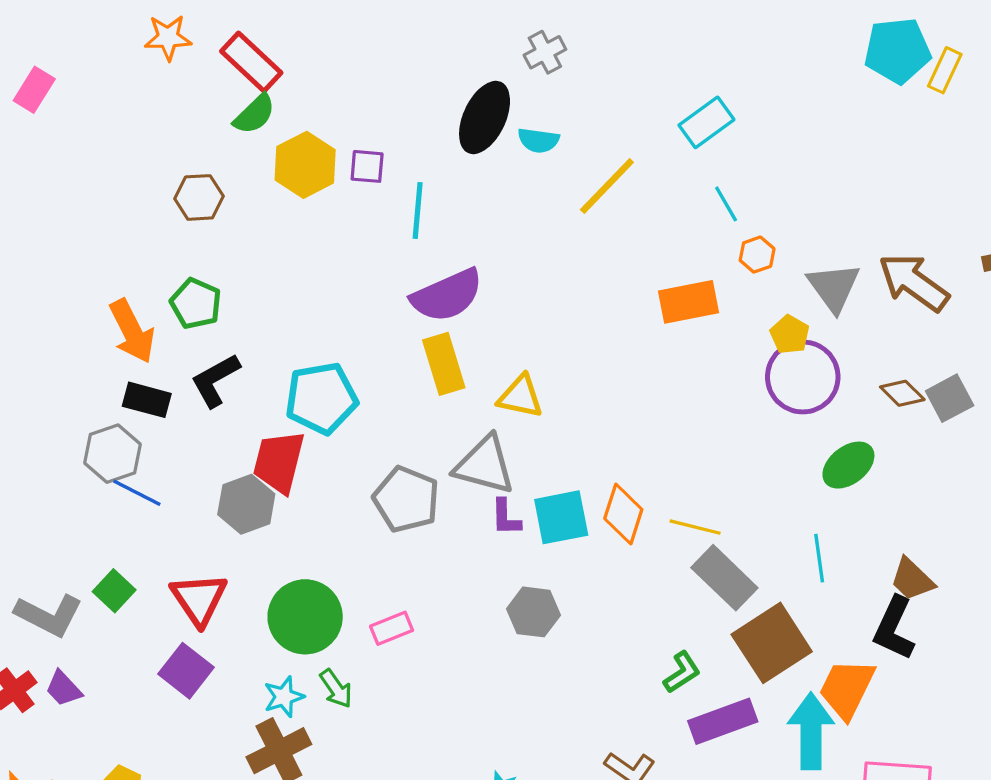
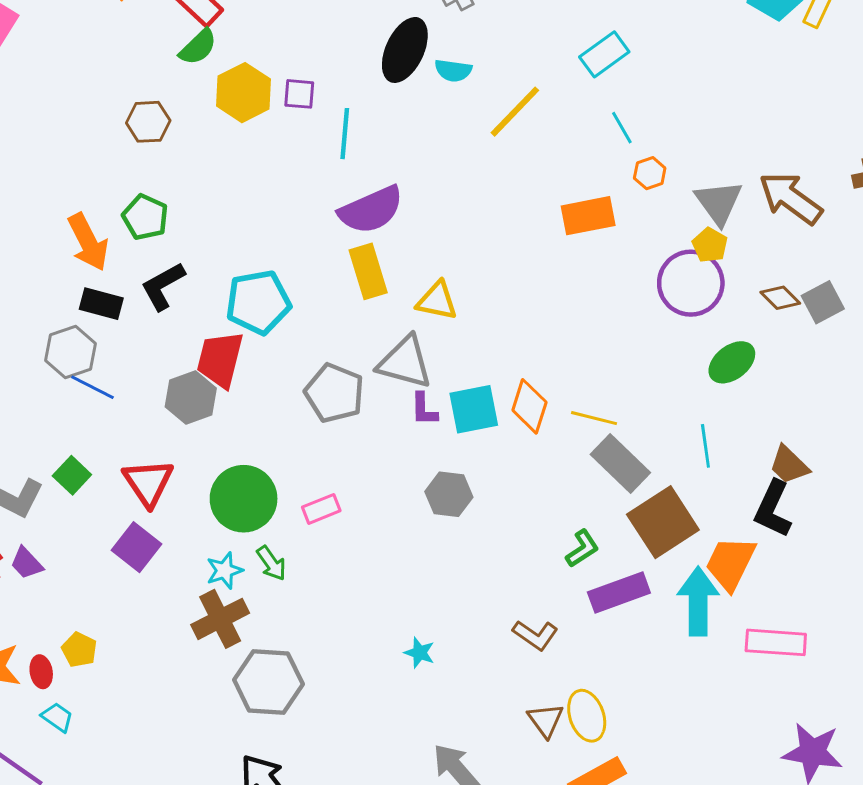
yellow pentagon: (790, 335) -> (710, 245), moved

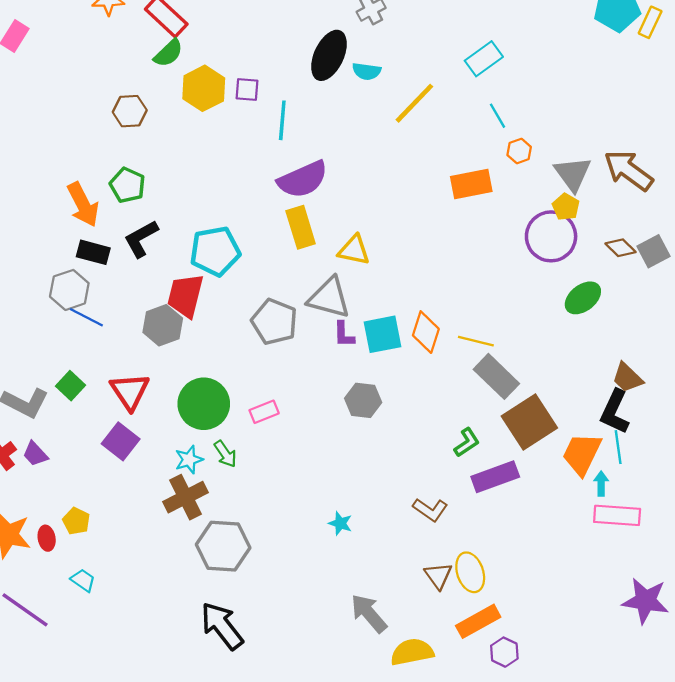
cyan line: (705, 446) -> (618, 447), moved
cyan arrow: (698, 601) -> (601, 483), moved, size x0.5
cyan trapezoid: (57, 717) -> (83, 580), moved

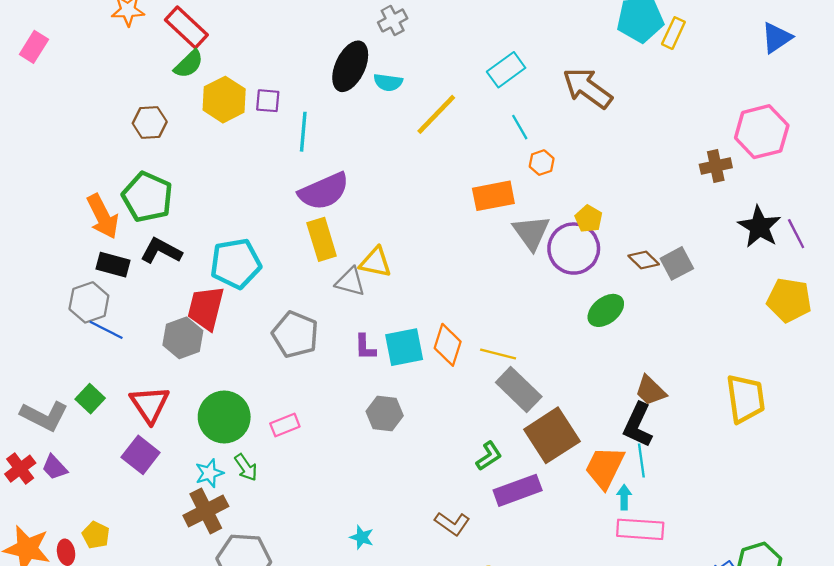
brown arrow: (628, 170) -> (587, 88), moved
gray triangle: (573, 174) -> (531, 232), moved
green pentagon: (127, 185) -> (147, 197), size x1.4
black L-shape: (141, 239) -> (161, 251), turned 57
gray triangle: (329, 298) -> (350, 282), moved, size x0.7

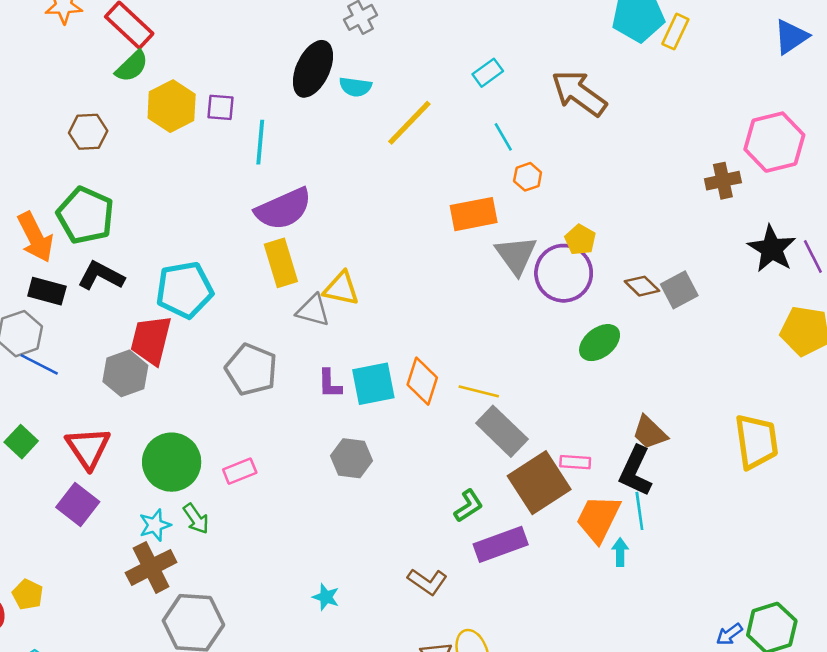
cyan rectangle: (506, 70) -> (488, 73), size x0.7
pink rectangle: (640, 529) -> (575, 462), moved, size x0.6

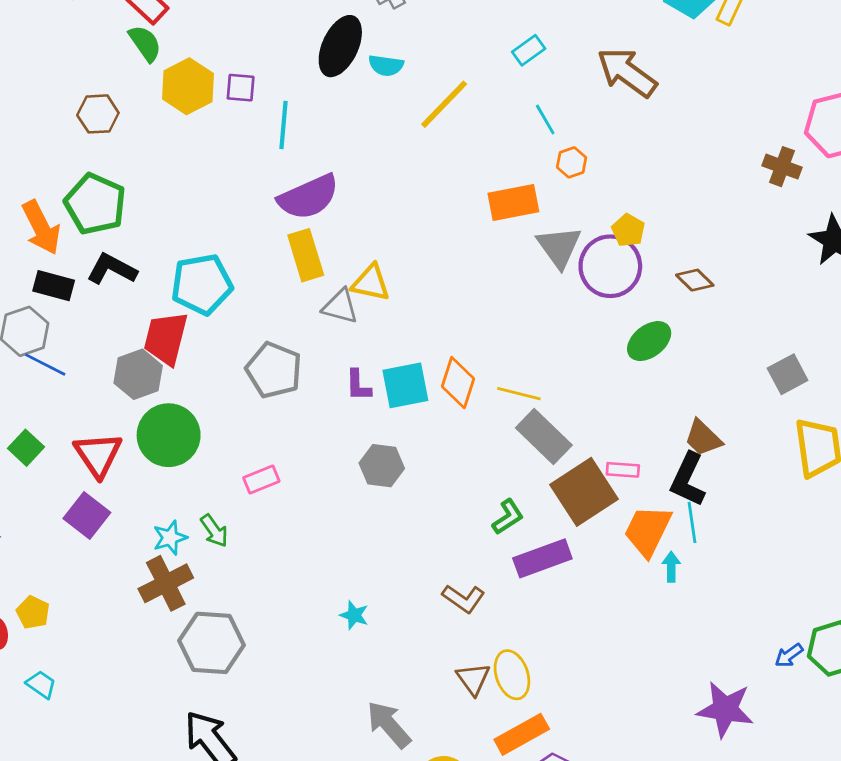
green semicircle: (132, 66) -> (145, 43), turned -81
brown cross: (723, 181) -> (782, 167), turned 32
gray square: (679, 290) -> (788, 374), moved
green circle: (172, 462) -> (169, 435), moved

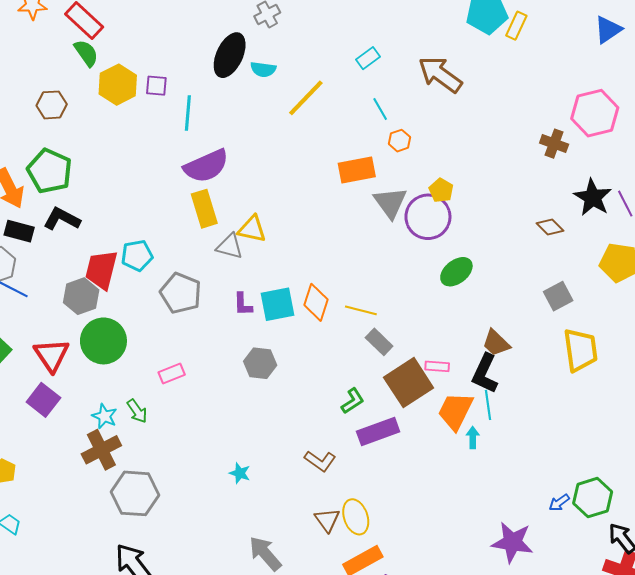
brown diamond: (695, 280) -> (550, 227), moved
cyan pentagon: (202, 284) -> (137, 255), moved, size x0.7
gray rectangle: (544, 437) -> (379, 342), size x0.7
cyan star: (170, 538) -> (104, 416), turned -30

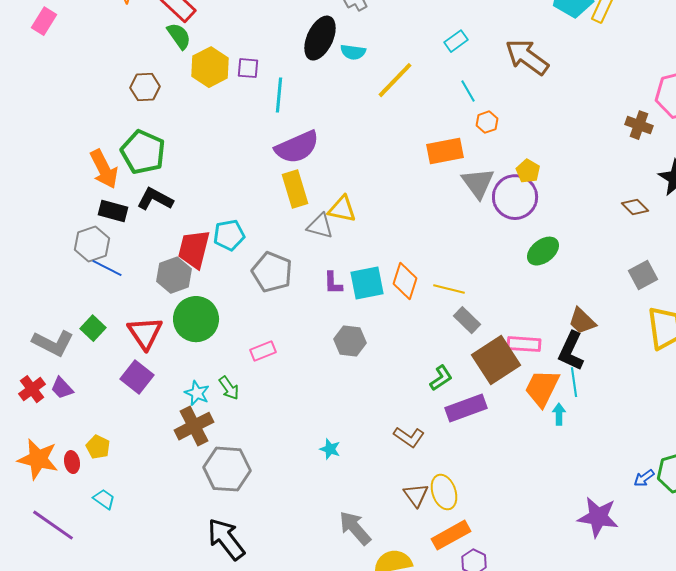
pink rectangle: (437, 366) -> (524, 344), size x1.4

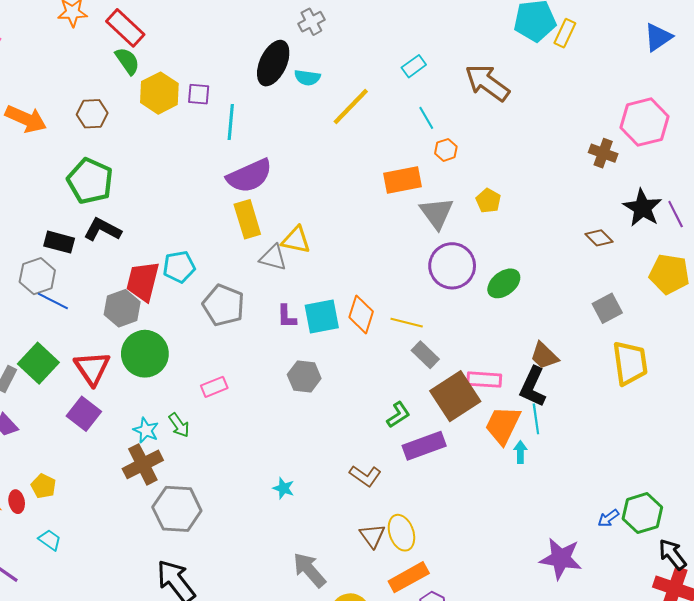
orange arrow: (104, 169) -> (26, 119), moved, turned -39
purple circle: (515, 197) -> (452, 266), moved
green square: (93, 328) -> (38, 363), size x1.5

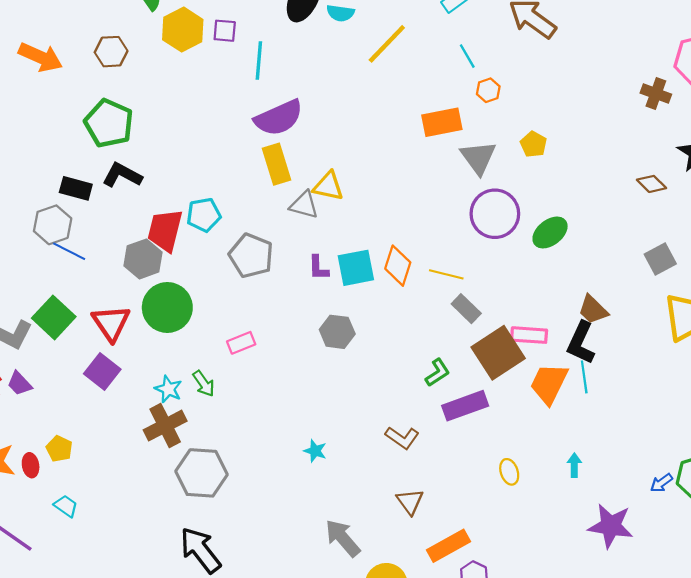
cyan arrow: (520, 452) -> (574, 465), moved
yellow ellipse: (401, 533) -> (509, 472), moved, size x0.7

